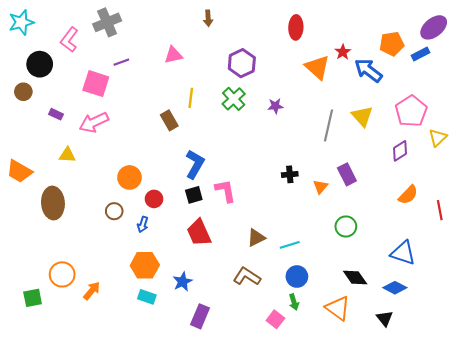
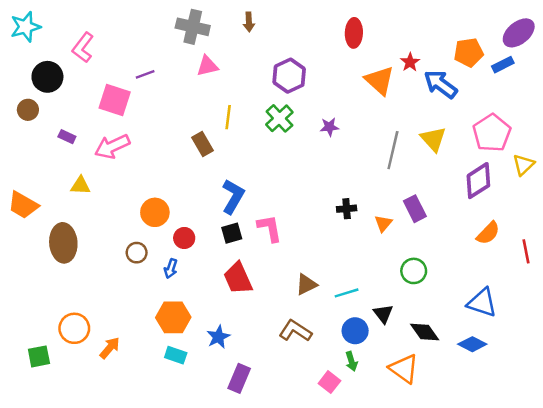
gray cross: (107, 22) -> (193, 27), moved, turned 36
purple diamond: (400, 151) -> (478, 181), size x1.4
black triangle: (385, 318) -> (383, 314), moved

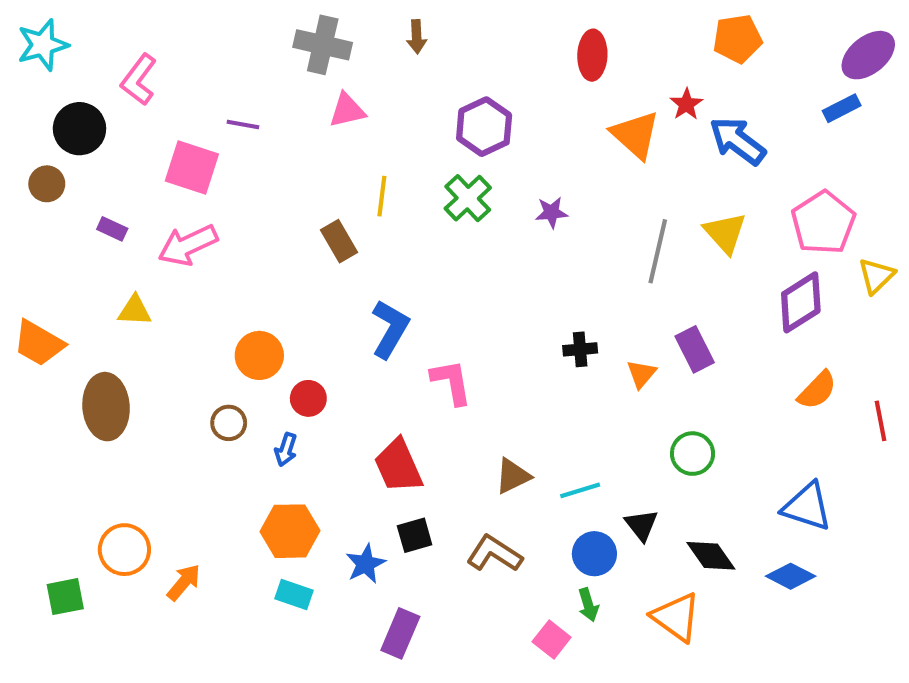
orange pentagon: (469, 52) -> (737, 39), moved
purple line: (145, 74) -> (243, 125), turned 30
black square: (232, 233) -> (415, 535), moved

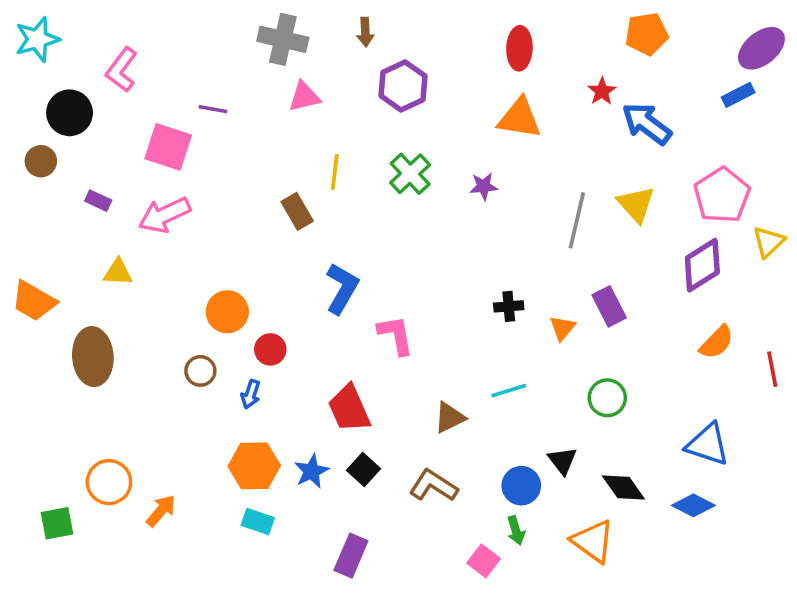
purple hexagon: (484, 127) -> (403, 86), moved
orange triangle: (635, 135) -> (519, 118), moved, turned -33
cyan line: (580, 490) -> (509, 391), moved
black square: (415, 535) -> (364, 470), turned -32
blue star: (366, 564) -> (312, 471), moved

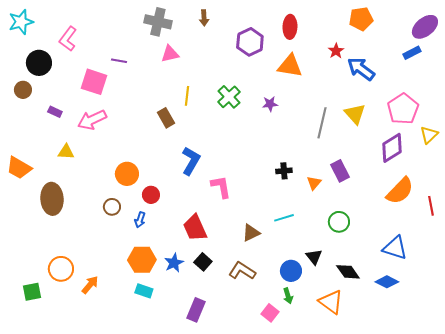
purple hexagon: (403, 86) -> (250, 42), moved
orange semicircle: (717, 342) -> (400, 191), size x1.4

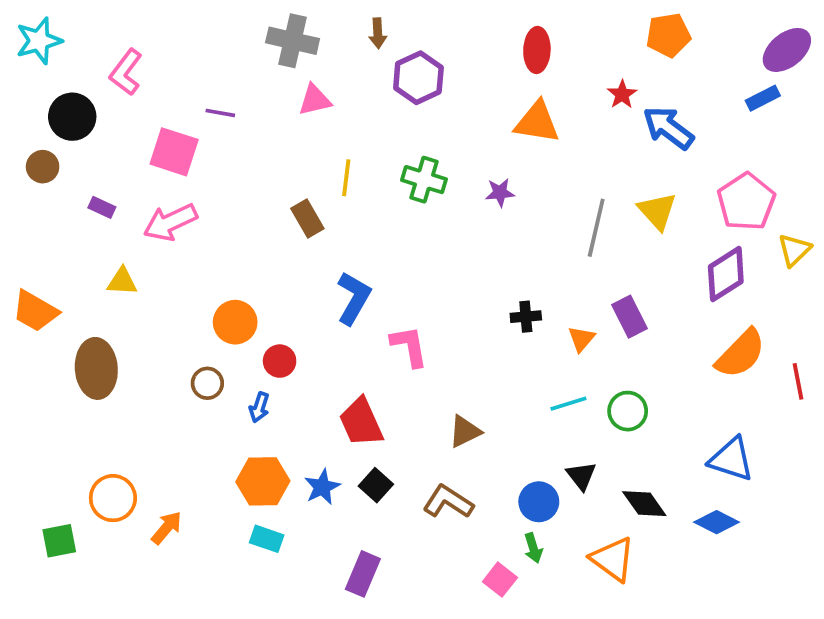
purple hexagon: (250, 42) -> (418, 78), moved
green cross: (229, 97) -> (424, 180), turned -30
cyan line: (284, 218) -> (568, 404), moved

